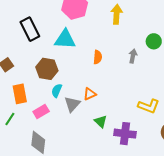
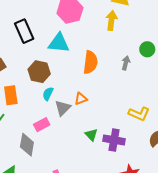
orange semicircle: (98, 57) -> (90, 62), size x1.6
pink rectangle: (41, 112) -> (42, 125), moved
green triangle: (101, 122) -> (91, 135), moved

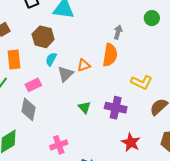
orange semicircle: (90, 62) -> (110, 55), moved
gray arrow: (126, 63) -> (118, 32), moved
pink rectangle: (42, 125) -> (33, 85), moved
green triangle: (91, 135) -> (85, 107), moved

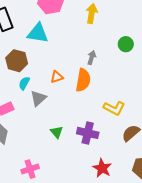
orange triangle: (84, 65) -> (57, 77), moved

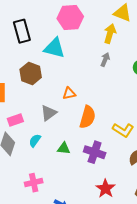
gray arrow: (92, 58) -> (105, 59), moved
orange semicircle: (83, 80) -> (88, 117), moved
cyan semicircle: (24, 83) -> (35, 141), moved
green triangle: (57, 132) -> (64, 148), turned -48

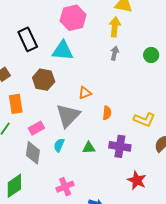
gray triangle: (49, 113) -> (68, 115), size x1.5
orange semicircle: (88, 117) -> (107, 113), size x0.6

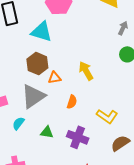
yellow arrow: (115, 27) -> (86, 71), moved, turned -48
gray arrow: (115, 53) -> (123, 28), moved
brown hexagon: (44, 80) -> (37, 64), moved

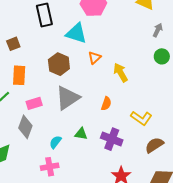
brown hexagon: (37, 64) -> (59, 64), moved
orange triangle: (55, 78) -> (95, 58), moved, turned -32
cyan semicircle: (18, 123) -> (55, 142), moved

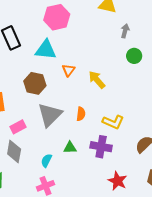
orange semicircle: (106, 104) -> (81, 114), moved
yellow L-shape: (141, 118) -> (113, 122), moved

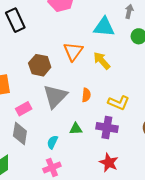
cyan triangle: (46, 50) -> (104, 27), moved
orange triangle: (68, 70) -> (73, 51), size x1.5
red star: (117, 181) -> (109, 163), moved

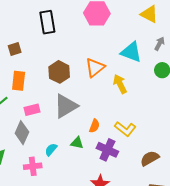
orange semicircle: (86, 95) -> (94, 126), moved
pink cross: (52, 167) -> (33, 166), moved

